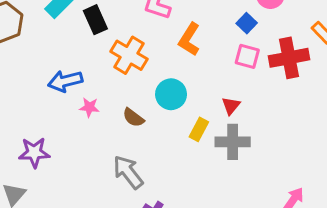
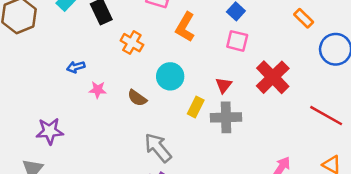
orange cross: (129, 55) -> (132, 43), size x0.7
red cross: (289, 58) -> (273, 77), moved, turned -32
blue arrow: (65, 81) -> (76, 67), size x0.6
gray arrow: (128, 172) -> (158, 148), moved

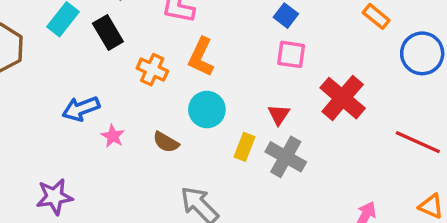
orange L-shape: (185, 27) -> (201, 57), moved
blue arrow: (76, 67) -> (81, 109), size x1.5
pink star: (98, 90) -> (113, 136), turned 30
gray cross: (226, 117) -> (286, 157), turned 36

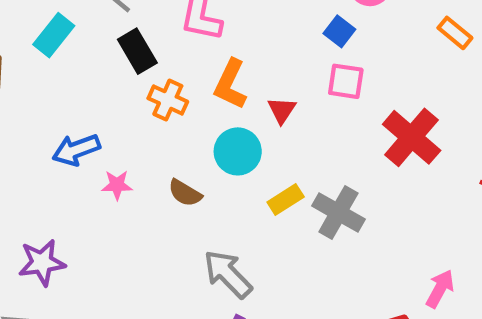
black rectangle: (108, 32) -> (137, 51), moved
red triangle: (279, 115) -> (282, 110), moved
pink star: (113, 136) -> (117, 185), turned -30
yellow rectangle: (244, 147) -> (286, 200), turned 36

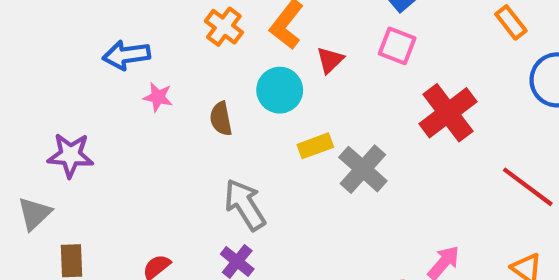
brown semicircle: (185, 193) -> (221, 119), turned 36

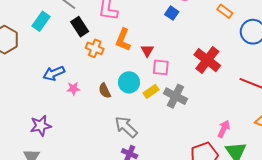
pink square: (397, 46) -> (161, 67), moved
cyan circle: (280, 90) -> (129, 82), moved

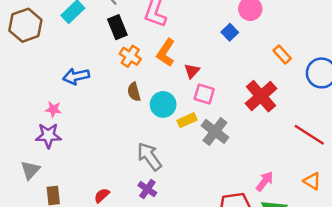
orange rectangle: (225, 11) -> (282, 54), moved
pink star: (73, 89) -> (53, 109), moved
brown semicircle: (105, 91) -> (134, 92), moved

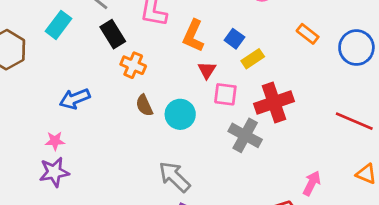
blue square: (230, 32) -> (234, 39), moved
orange L-shape: (166, 53) -> (193, 36), moved
red cross: (261, 96) -> (274, 102), moved, turned 32
yellow rectangle: (187, 120) -> (253, 59), moved

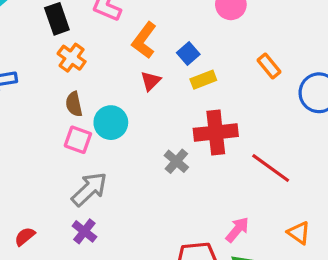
pink square: (225, 94) -> (78, 140), moved
red line: (354, 121) -> (271, 168), moved
gray cross: (245, 135) -> (176, 161), size x0.7
gray arrow: (174, 177) -> (89, 189), turned 80

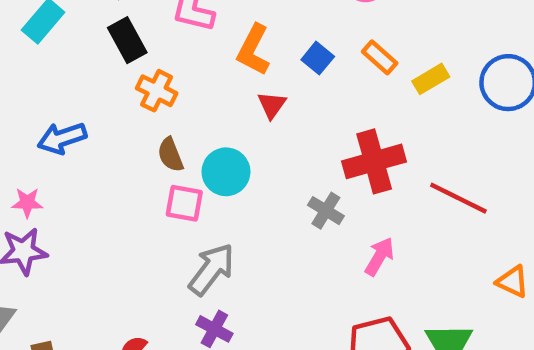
orange rectangle: (269, 66) -> (380, 57), moved
yellow rectangle: (203, 80) -> (431, 79), moved
pink arrow: (237, 230) -> (379, 256), moved

